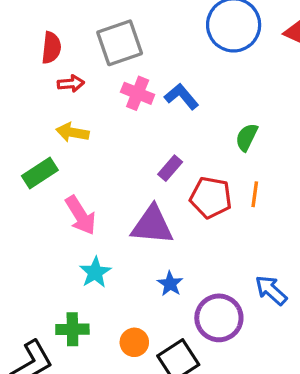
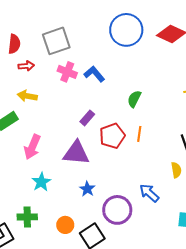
red pentagon: (211, 197) -> (112, 136), turned -30
pink arrow: (81, 215) -> (32, 147), turned 55

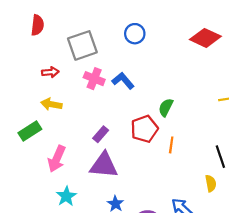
blue circle: (126, 30) -> (135, 34), moved, size x0.6
red semicircle: (14, 44) -> (37, 25), moved
purple rectangle: (87, 118) -> (101, 134), moved
red pentagon: (112, 136) -> (144, 129), moved

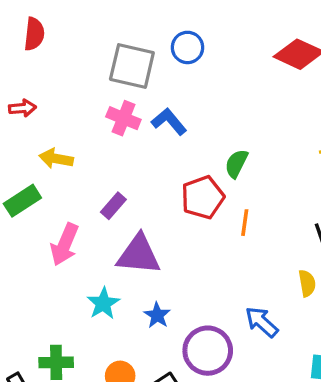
gray square: (82, 45) -> (132, 66), moved, turned 32
red arrow: (50, 72) -> (22, 108), moved
purple rectangle: (101, 134) -> (113, 206), moved
cyan star: (66, 196) -> (103, 303), moved

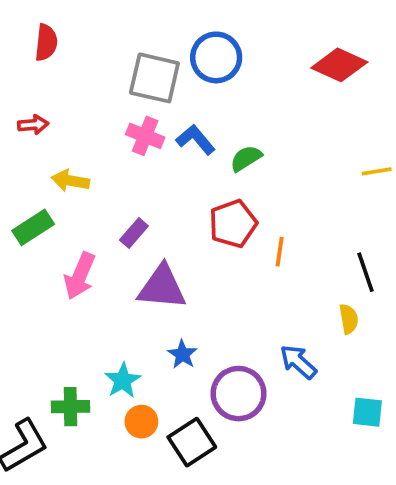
blue circle: (187, 47) -> (216, 57), size x1.4
green semicircle: (236, 164) -> (246, 158), moved, turned 32
cyan star: (103, 303) -> (123, 381), moved

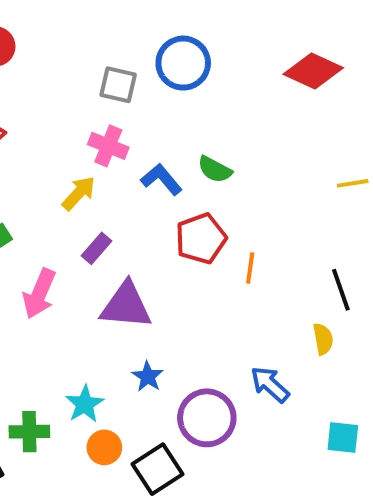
gray square: (154, 78) -> (118, 85), size x0.7
blue L-shape: (196, 140) -> (161, 179), moved
green semicircle: (246, 158) -> (215, 170), turned -120
yellow arrow: (70, 181) -> (79, 193), moved, turned 123

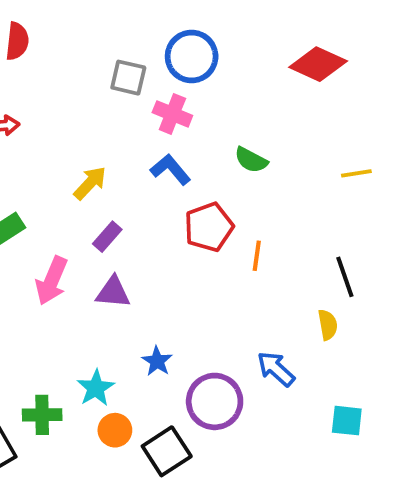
pink cross: (108, 146) -> (172, 114), moved
green semicircle: (215, 170) -> (251, 160), moved
purple triangle: (126, 306) -> (113, 292), moved, size x0.7

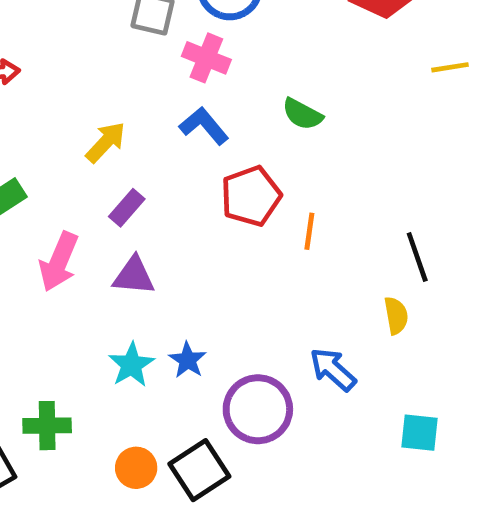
yellow line: (356, 173) -> (450, 67), moved
cyan star: (96, 388) -> (131, 365), moved
orange circle: (115, 430) -> (136, 468), moved

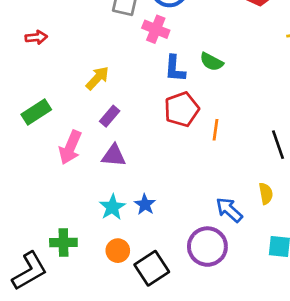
blue L-shape: (204, 126) -> (175, 69), moved, turned -136
yellow semicircle: (396, 316) -> (266, 194), moved
purple circle: (258, 409) -> (207, 247), moved
orange circle: (136, 468) -> (118, 251), moved

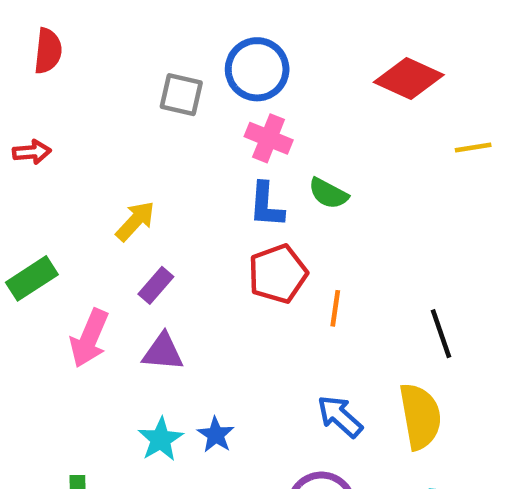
pink cross: (156, 29) -> (269, 138), moved
yellow semicircle: (266, 194) -> (420, 416), size x1.8
blue arrow: (229, 210) -> (340, 416), moved

